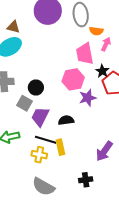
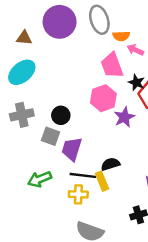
brown triangle: (13, 27) -> (24, 38), moved
pink arrow: (106, 44) -> (135, 50), turned -80
black semicircle: (66, 120) -> (110, 164), moved

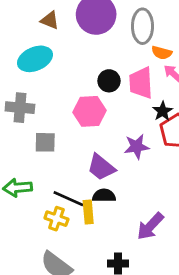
pink hexagon: (103, 98) -> (90, 111), moved
black circle: (61, 115) -> (109, 81), moved
gray square: (50, 136) -> (45, 142), turned -36
purple trapezoid: (72, 149) -> (101, 167), moved, turned -85

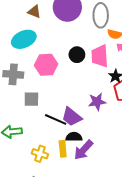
pink hexagon: (90, 111) -> (46, 65), moved
black line: (68, 199) -> (56, 119), moved
purple arrow: (150, 226) -> (83, 150), moved

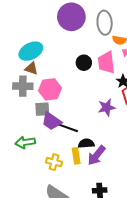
brown triangle: (34, 12) -> (31, 68), moved
pink hexagon: (46, 65) -> (50, 89), moved
purple trapezoid: (72, 117) -> (51, 121), moved

